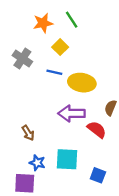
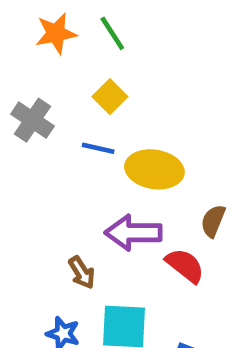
green line: (72, 20) -> (112, 33), moved
orange star: (43, 23) -> (56, 33), moved
brown arrow: (28, 133) -> (82, 273), moved

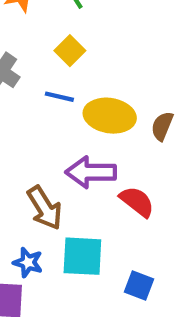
brown semicircle: (213, 221) -> (162, 126), moved
brown arrow: (82, 273) -> (45, 208), size x1.5

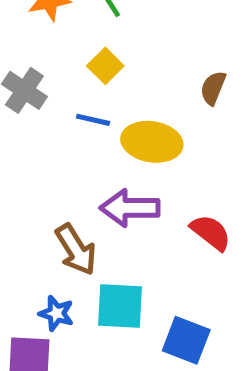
brown semicircle: (162, 126) -> (213, 88), moved
red semicircle: (137, 202) -> (211, 232), moved
blue square: (139, 286) -> (186, 340), size x1.4

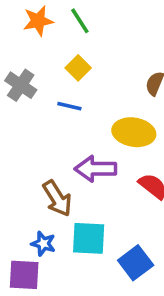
yellow ellipse: (152, 142) -> (134, 132), moved
blue square: (186, 340) -> (136, 263), turned 32

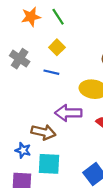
brown arrow: (57, 198) -> (43, 132), turned -45
cyan square: (89, 238) -> (49, 164), moved
blue star: (43, 244) -> (23, 150), moved

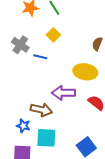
blue line: (51, 72) -> (40, 57), moved

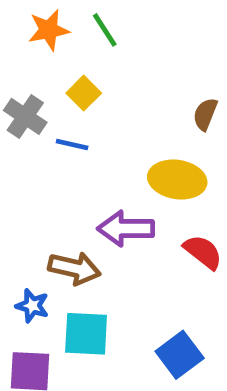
yellow square: (53, 35) -> (84, 93), moved

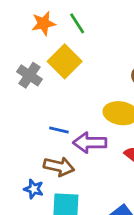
yellow square: (84, 93) -> (65, 61), size x1.6
blue line: (72, 144) -> (59, 130), moved

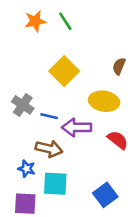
yellow square: (65, 61) -> (64, 71), moved
gray cross: (29, 75) -> (23, 105), moved

